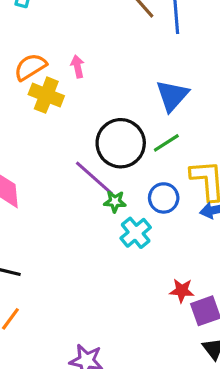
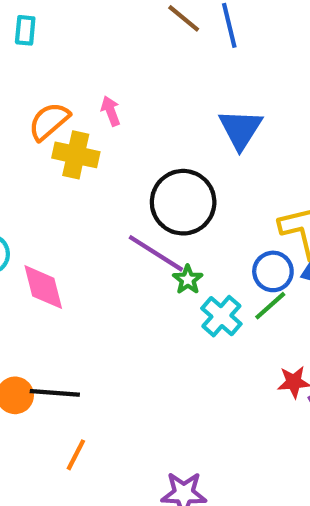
green line: (166, 143) -> (270, 306), moved
blue circle: (164, 198) -> (273, 271), moved
green star: (115, 201) -> (188, 280), turned -30

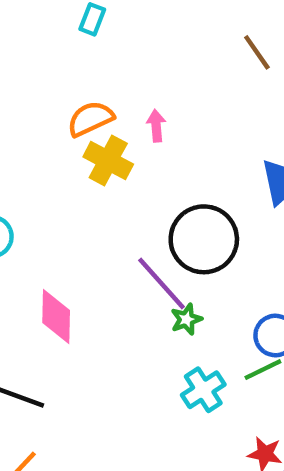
pink diamond: (43, 287) -> (56, 316), moved
cyan cross: (221, 316) -> (203, 390), moved

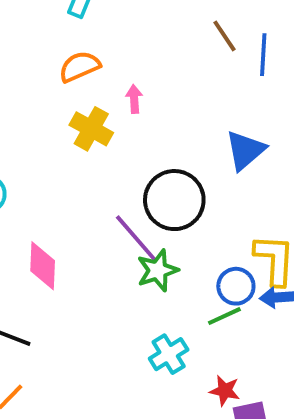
orange semicircle: (91, 119) -> (80, 67), moved
green star: (186, 319) -> (158, 270), size x1.5
cyan cross: (203, 390) -> (169, 354), moved

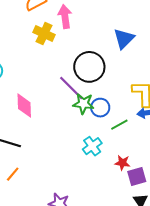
pink arrow: (134, 99) -> (65, 17), size x1.6
green star: (158, 270) -> (83, 104), turned 30
blue circle: (236, 286) -> (100, 108), moved

